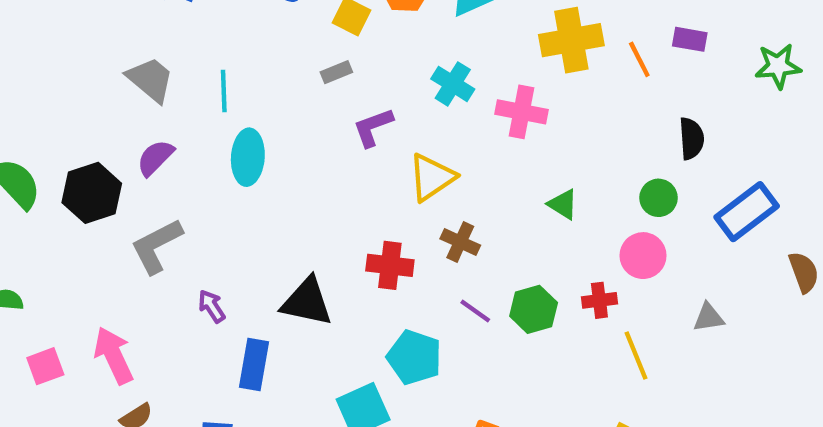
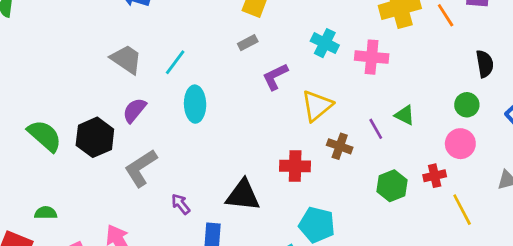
cyan line: (224, 91) -> (175, 62), turned 44
purple line: (475, 311) -> (376, 129), moved, turned 30

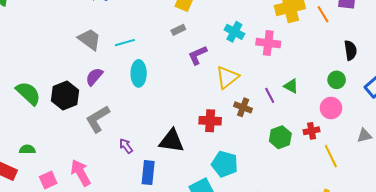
cyan line: (175, 62) -> (125, 43), turned 36

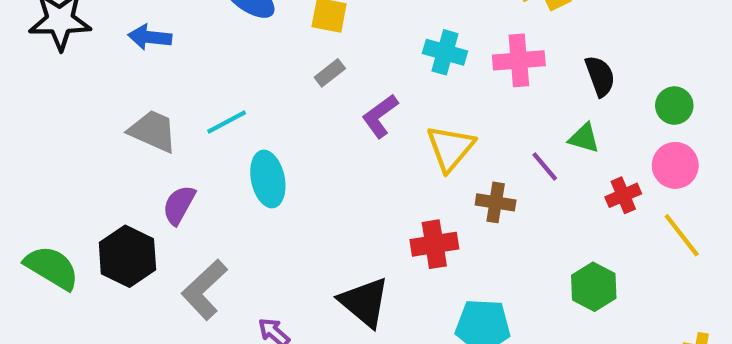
black semicircle: (350, 50) -> (600, 76), moved
red cross: (312, 131) -> (623, 195), moved
green hexagon: (280, 137) -> (594, 287), moved
black triangle: (171, 141) -> (364, 302), turned 44
yellow line: (331, 156) -> (682, 235), moved

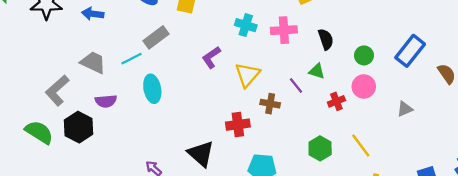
gray rectangle: (330, 73) -> (156, 37), moved, size x1.6
purple semicircle: (179, 205) -> (106, 101), turned -125
yellow line: (682, 235) -> (361, 146), moved
gray L-shape: (204, 290) -> (57, 90), moved

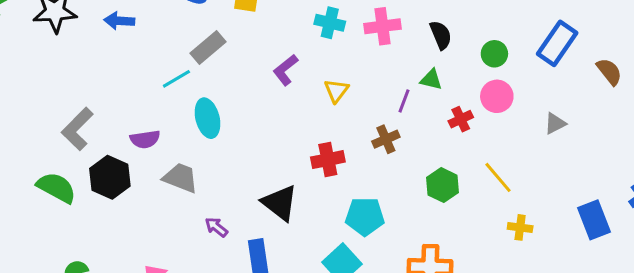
gray trapezoid: (93, 63) -> (181, 178), moved
yellow triangle: (247, 75) -> (336, 91), size x0.7
purple line: (296, 85) -> (404, 101), turned 63
brown cross: (270, 104) -> (386, 139), moved, turned -30

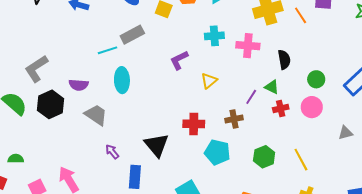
cyan cross: (330, 23) -> (214, 36), turned -30
red cross: (461, 119) -> (281, 108), moved
cyan pentagon: (365, 216) -> (217, 152), moved

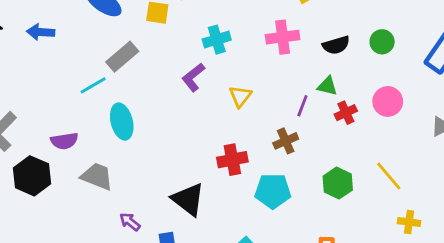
cyan cross: (214, 36) -> (217, 40), moved
black semicircle: (284, 60) -> (336, 45), turned 96
green circle: (316, 79) -> (382, 42), moved

